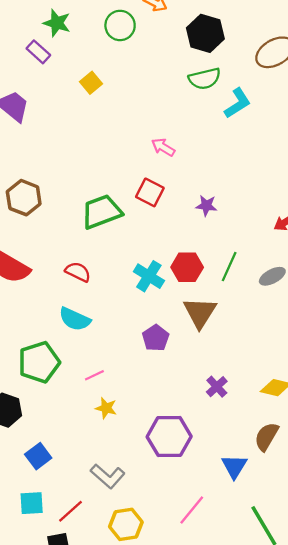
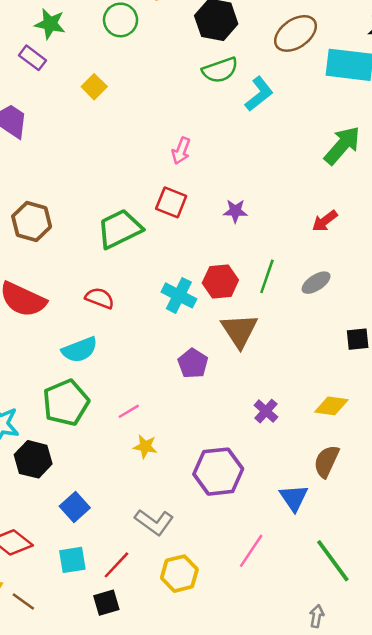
pink arrow: (163, 147) -> (181, 151), turned -95
cyan semicircle: (75, 319) -> (80, 350), moved, turned -40

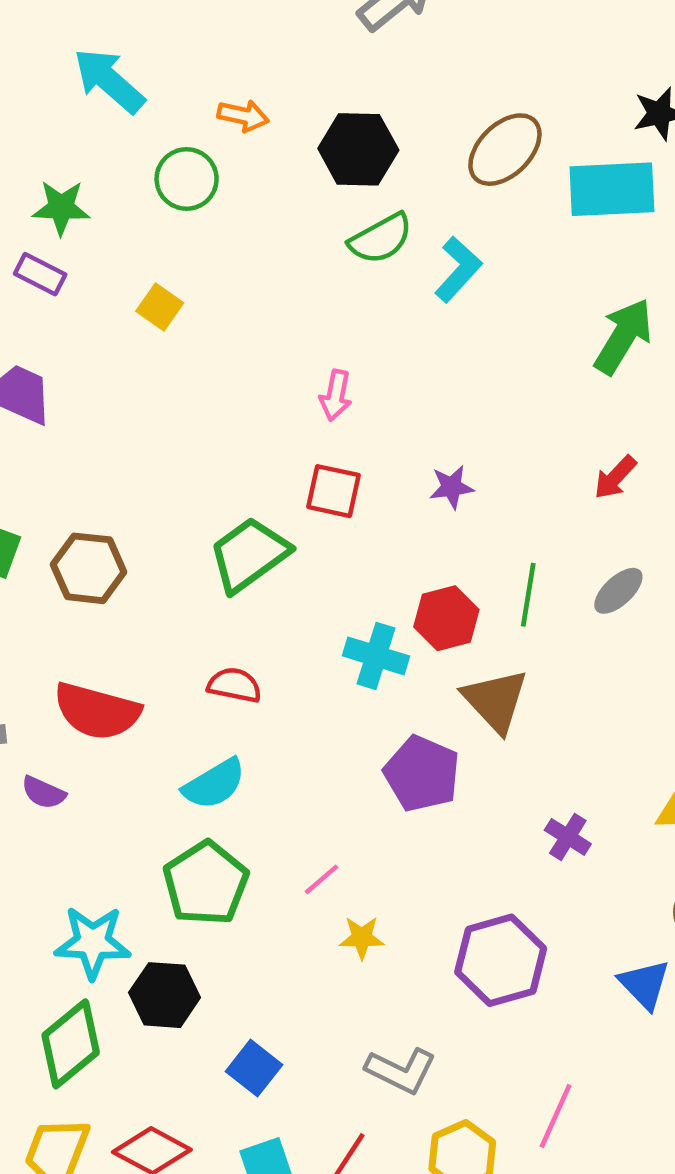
purple pentagon: (193, 363) -> (422, 774), size x1.4
pink line: (251, 551) -> (556, 1116), moved

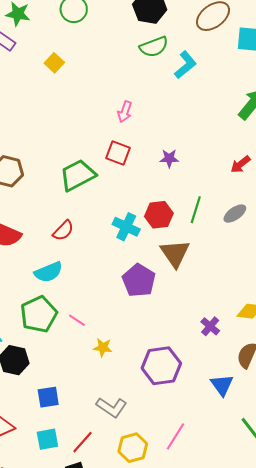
red semicircle: (234, 685) -> (63, 231), turned 115
purple cross: (568, 837) -> (210, 326), moved
pink line: (322, 879) -> (77, 320), moved, turned 66
blue square: (254, 1068) -> (48, 397), turned 35

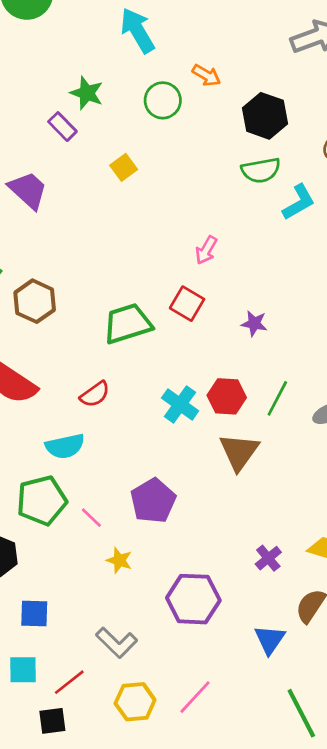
purple pentagon: (139, 280) -> (153, 501), moved

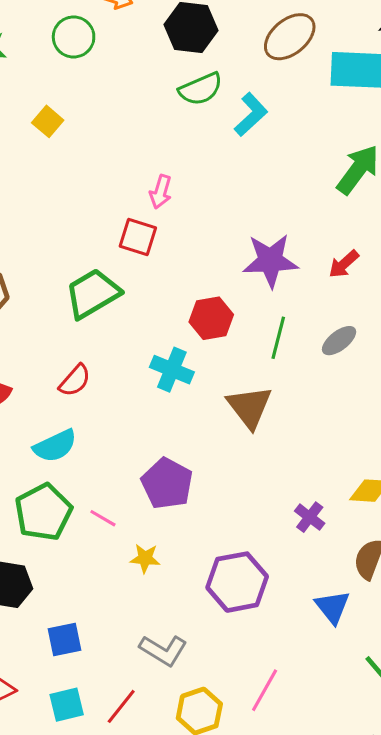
red square: (187, 304) -> (138, 237), moved
purple star: (254, 323) -> (270, 261), moved, size x1.8
red hexagon: (227, 396) -> (211, 318), moved

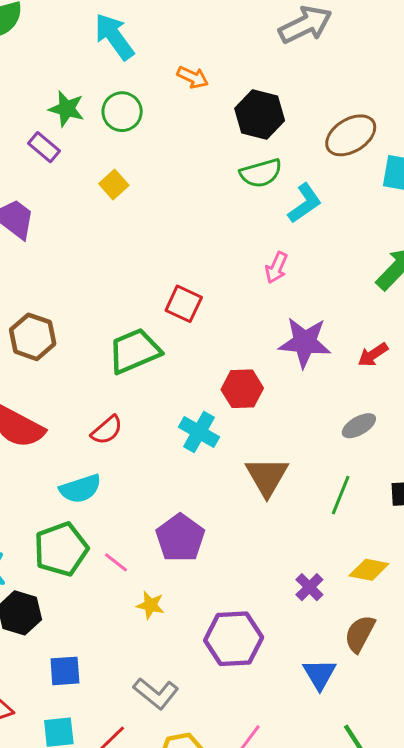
green circle: (74, 37) -> (122, 112), moved
pink arrow: (161, 192) -> (276, 268), moved
green line: (278, 338) -> (341, 495), moved

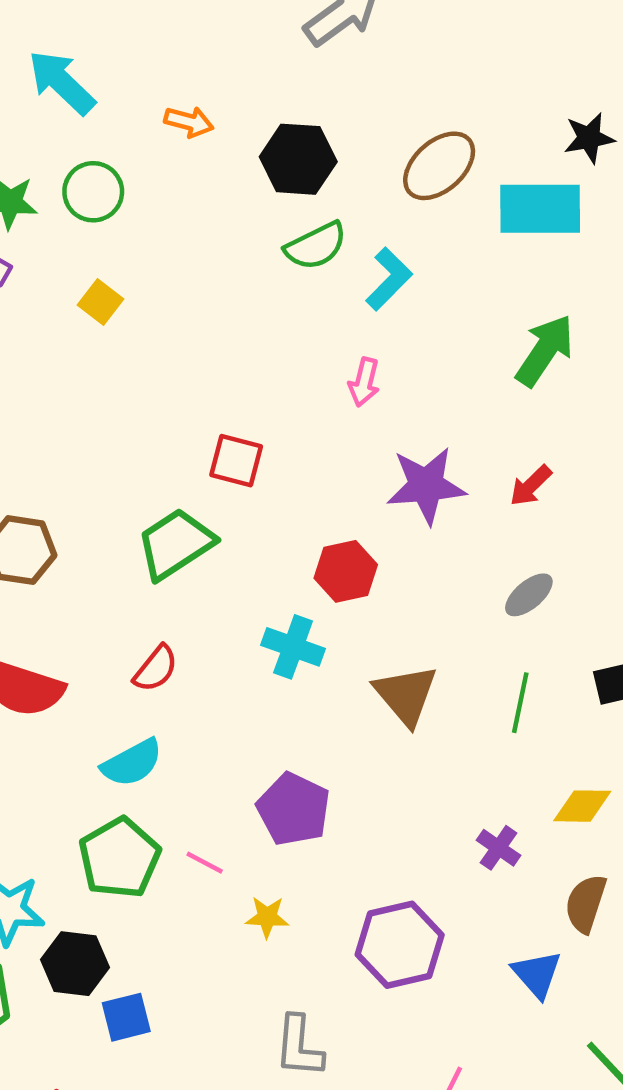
blue square: (65, 671) -> (126, 1017), moved
gray L-shape: (156, 693) -> (299, 1046), turned 66

